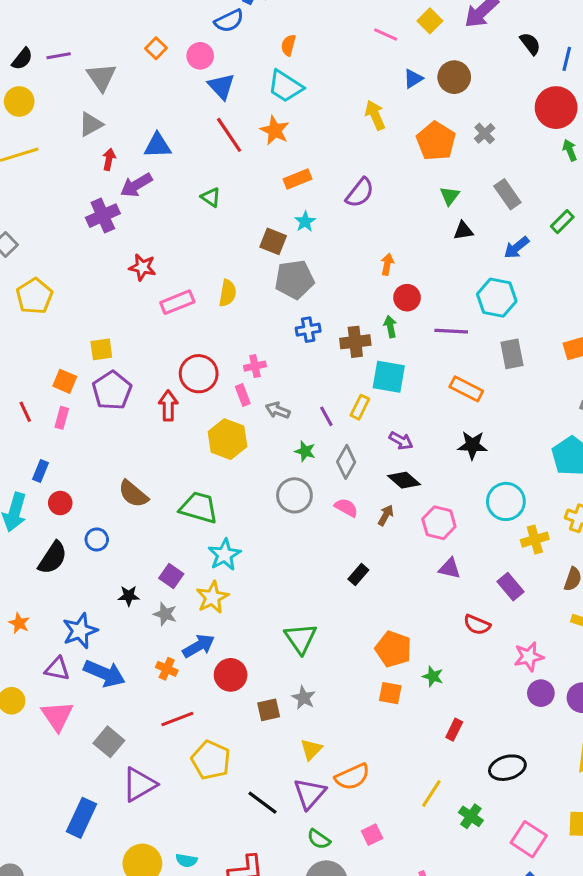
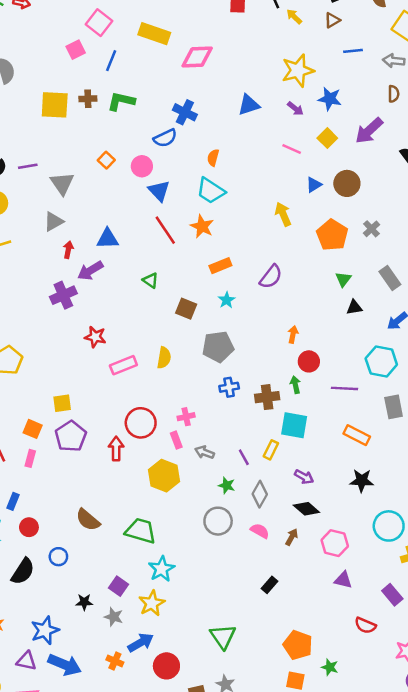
brown square: (273, 241) -> (186, 309), moved

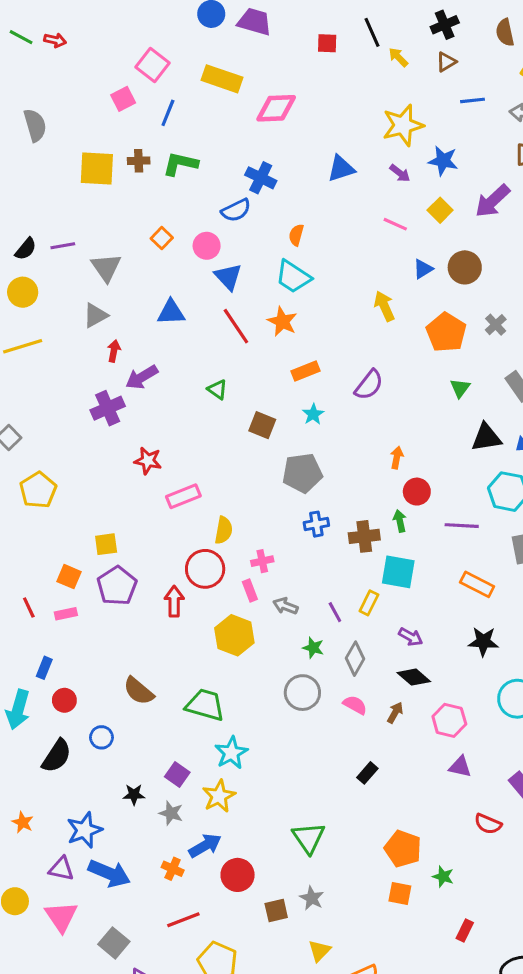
blue triangle: (108, 239) -> (171, 312), moved
black triangle: (354, 307) -> (486, 437), moved, size x1.5
yellow semicircle: (164, 358) -> (224, 530), moved
pink rectangle: (30, 458) -> (66, 614), turned 63

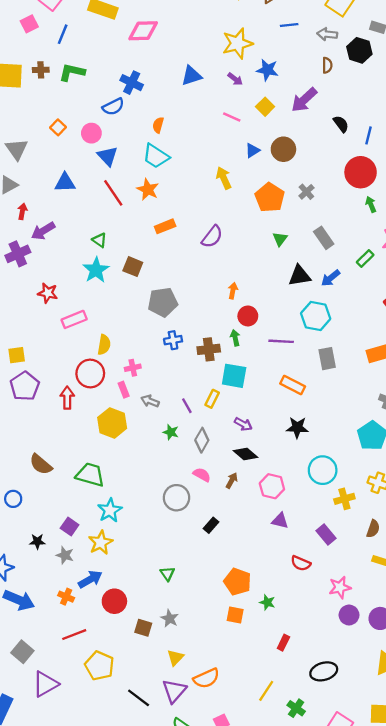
cyan star: (313, 414) -> (96, 270), moved, size x1.6
gray circle: (302, 693) -> (177, 498), moved
green triangle: (309, 838) -> (167, 574), size x0.6
brown square: (276, 910) -> (143, 628), turned 30

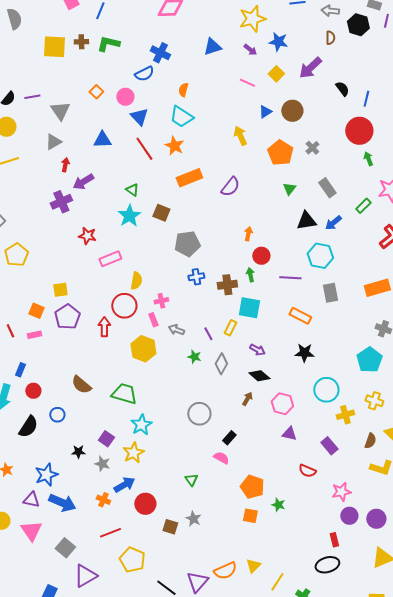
orange rectangle: (165, 226) -> (189, 178), size x1.4
pink semicircle: (202, 475) -> (221, 458), moved
red rectangle: (283, 643) -> (334, 540), moved, turned -40
yellow triangle: (175, 658) -> (253, 566), moved

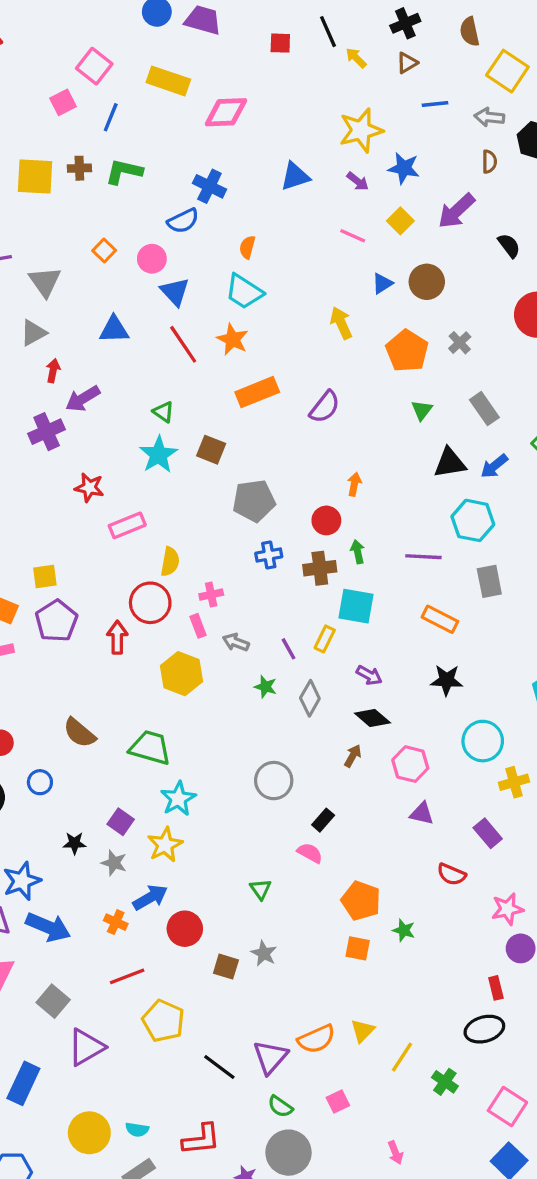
red circle: (261, 256) -> (326, 520), moved

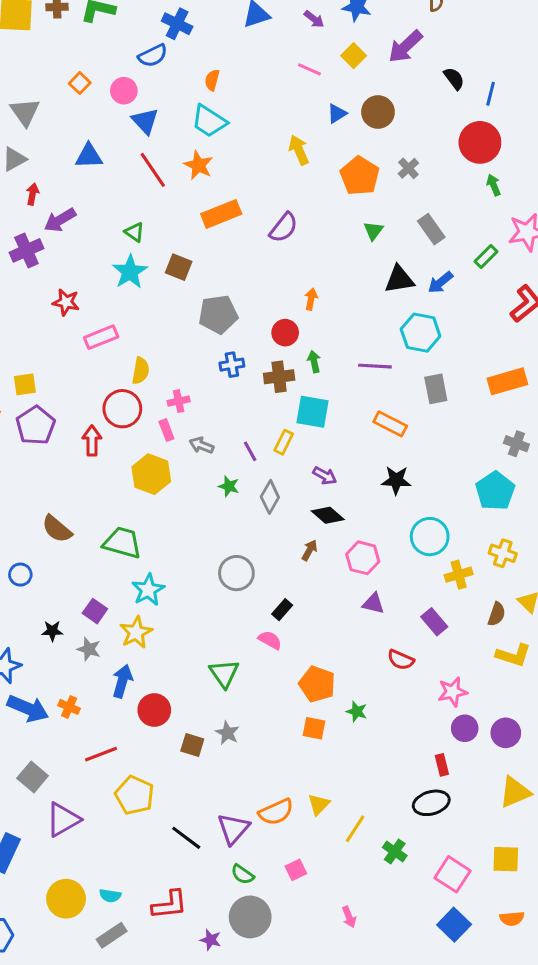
green triangle: (261, 889) -> (224, 673), size x1.5
blue arrow: (150, 897) -> (122, 681), turned -44
orange cross: (116, 922) -> (69, 707), moved

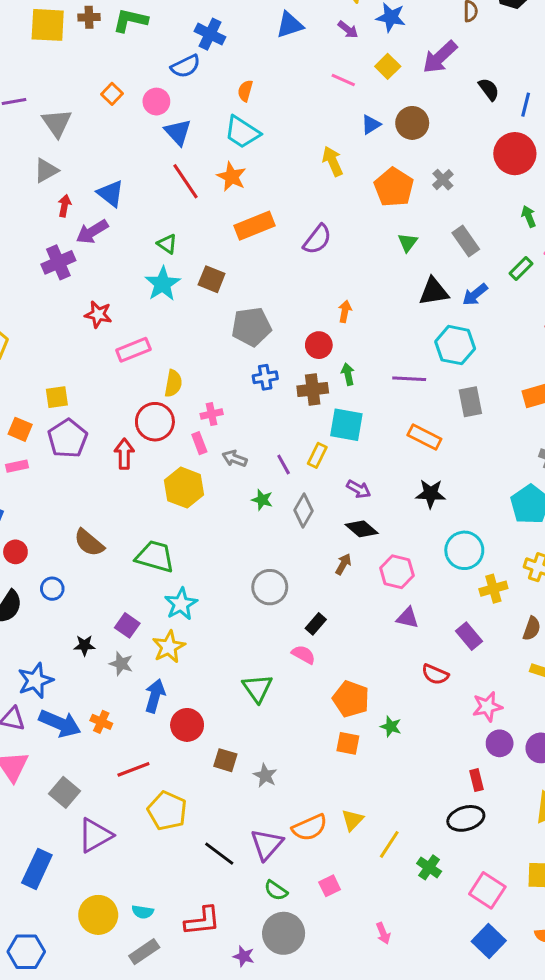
blue triangle: (89, 156) -> (110, 193), moved, turned 40
green arrow: (494, 185) -> (529, 216), moved
gray star: (227, 733) -> (265, 776), moved

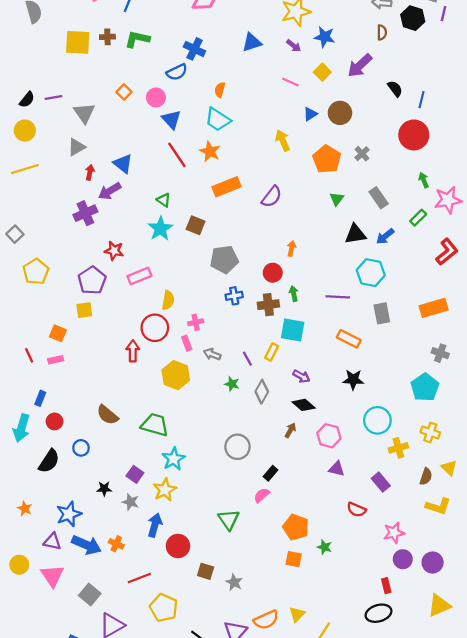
purple pentagon: (68, 439) -> (92, 280), moved
pink semicircle: (303, 655) -> (262, 495), turned -70

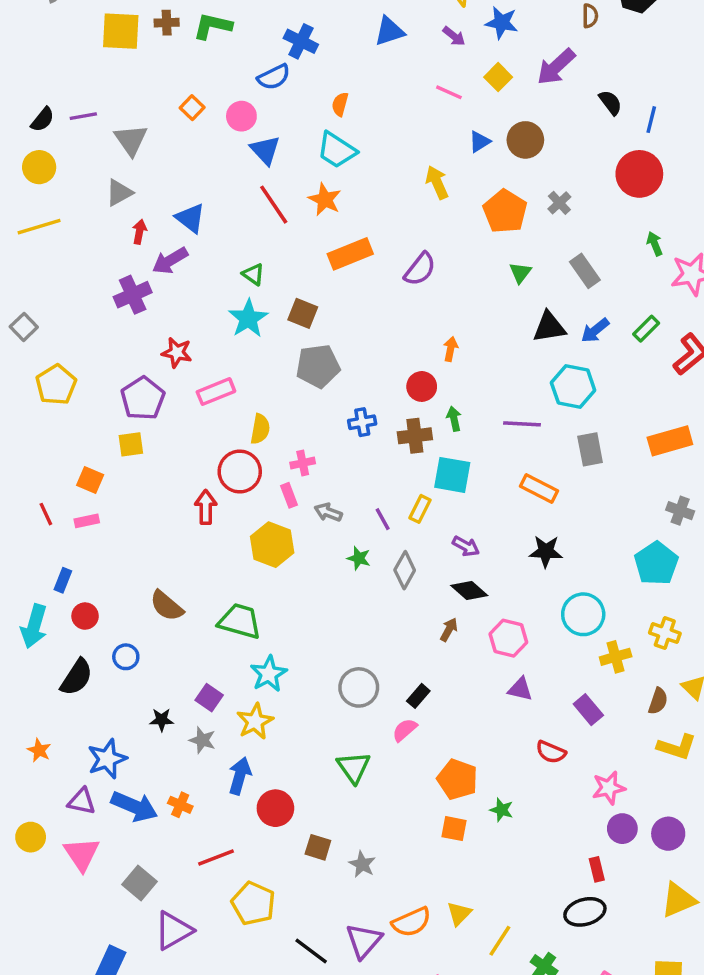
green rectangle: (418, 218) -> (646, 329), moved
gray pentagon: (224, 259) -> (318, 366), moved
gray circle: (237, 447) -> (359, 687), moved

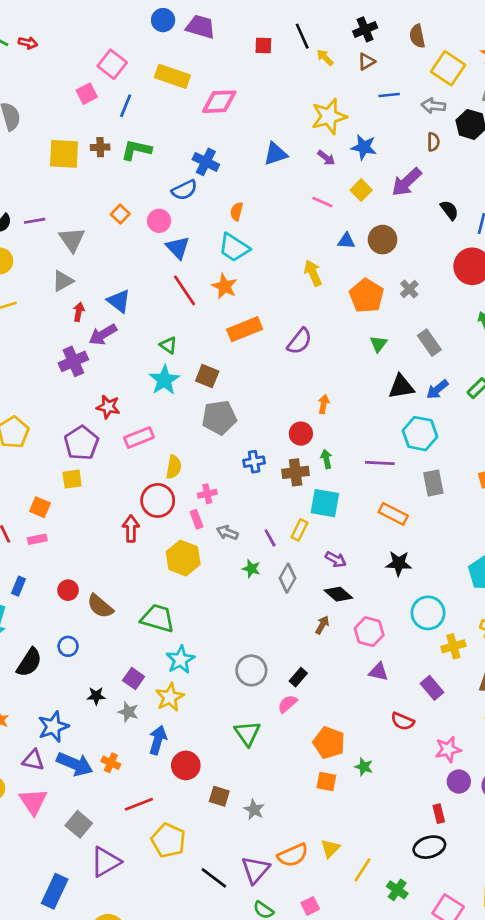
blue triangle: (479, 142) -> (346, 241), turned 36
red circle: (85, 616) -> (68, 590), moved

